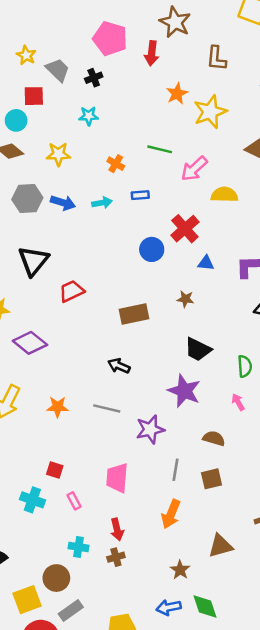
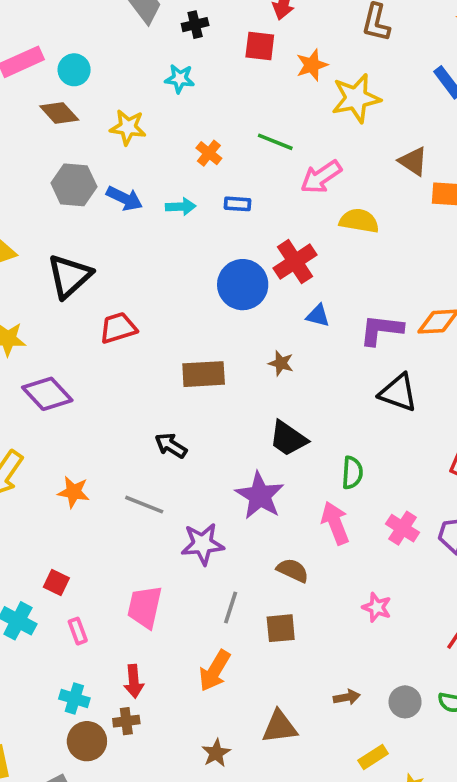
red square: (34, 96) -> (260, 46), moved
blue circle: (152, 249) -> (243, 285), size x1.4
pink arrow: (238, 402) -> (335, 523), size x1.6
brown circle: (56, 578) -> (87, 741), moved

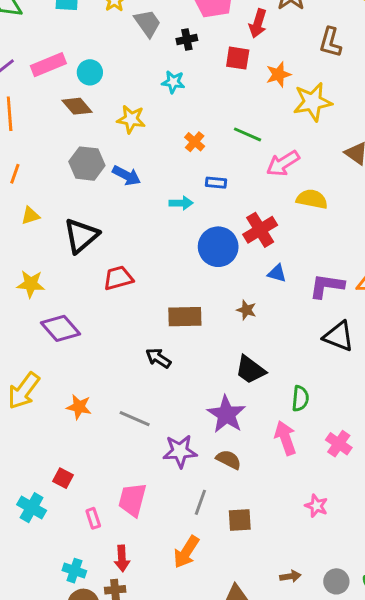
cyan arrow: (181, 207) -> (181, 203), moved
black arrow: (171, 446) -> (158, 358), moved
brown semicircle: (293, 570) -> (229, 460), moved
pink rectangle: (78, 631) -> (93, 518), moved

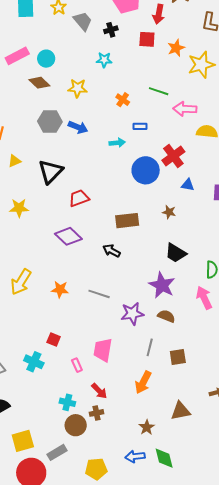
pink arrow: (283, 163) -> (185, 109), turned 40
purple diamond: (61, 328) -> (68, 236), moved
red arrow: (122, 558) -> (99, 391), turned -36

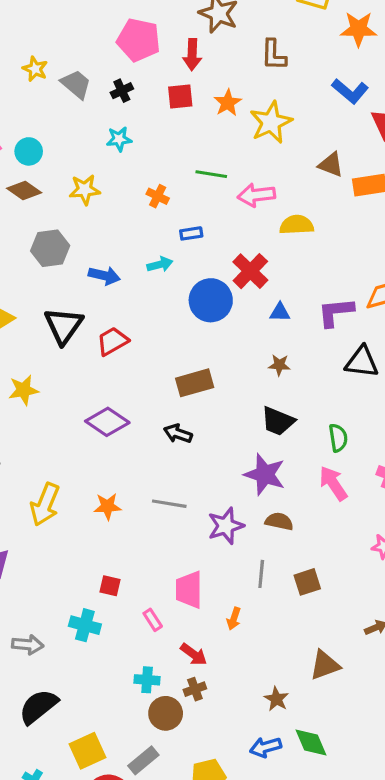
blue arrow: (78, 127) -> (104, 276), moved
red trapezoid: (79, 198) -> (112, 341), moved
brown star: (169, 212) -> (279, 365), moved
orange arrow: (143, 382) -> (234, 619), moved, size x0.6

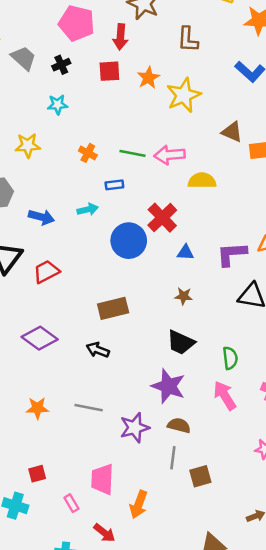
green line: (211, 174) -> (133, 153), moved
gray line: (261, 574) -> (173, 458), moved
red square: (110, 586) -> (37, 474), turned -30
orange arrow: (234, 619) -> (139, 504), size x1.5

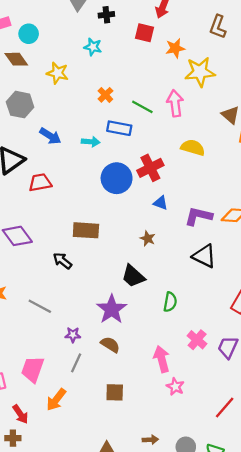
pink arrow: (169, 155) -> (175, 103), moved, turned 70
blue rectangle: (114, 185) -> (119, 128), size x1.5
pink arrow: (225, 396) -> (162, 359), moved
purple star: (135, 428) -> (73, 335), size x0.6
gray line: (173, 458) -> (76, 363), moved

